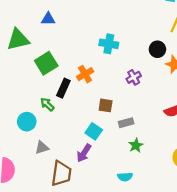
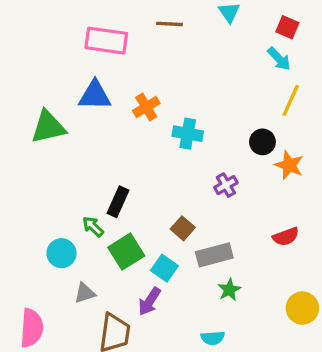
blue triangle: (48, 19) -> (95, 95), size x1.5
green square: (46, 63) -> (126, 252), moved
orange cross: (85, 74) -> (146, 107), moved
brown square: (106, 105) -> (183, 228), turned 32
gray rectangle: (126, 123) -> (214, 255), size x1.5

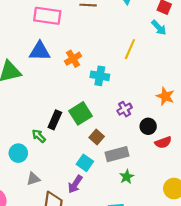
yellow line: (291, 100) -> (130, 49), moved
black circle: (262, 142) -> (148, 126), moved
green square: (126, 252) -> (81, 113), moved

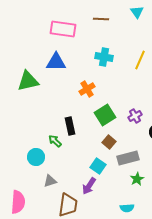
orange cross: (73, 59) -> (87, 89), moved
cyan cross: (100, 76) -> (104, 57), moved
green square: (81, 113) -> (105, 115), moved
black rectangle: (55, 120) -> (70, 126), turned -36

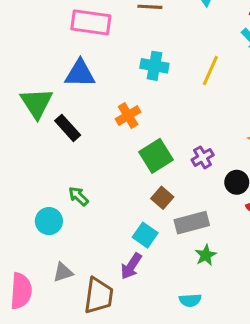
green triangle: (28, 81) -> (36, 103), turned -50
black rectangle: (70, 126) -> (68, 128), moved, turned -30
gray triangle: (50, 181) -> (63, 272), moved

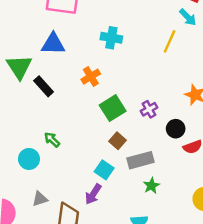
yellow line: (210, 70) -> (170, 41), moved

